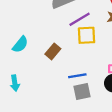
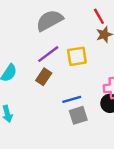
purple line: (80, 19) -> (48, 54), moved

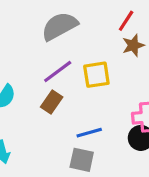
red line: (99, 16) -> (126, 21), turned 63
gray square: (78, 115) -> (82, 160), moved, turned 30

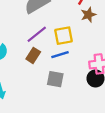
blue line: (89, 133) -> (60, 55), moved
gray square: (82, 160) -> (55, 79), moved

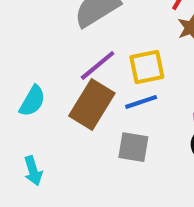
brown rectangle: (33, 55) -> (92, 105), size x1.6

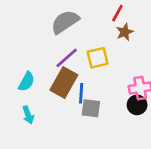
blue line: (141, 102) -> (81, 93), moved, turned -66
cyan arrow: (33, 171) -> (28, 115), moved

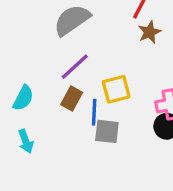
yellow square: (98, 58) -> (116, 89), moved
brown rectangle: (64, 82) -> (72, 99), size x0.6

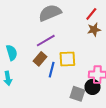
cyan semicircle: (23, 98) -> (12, 53), turned -56
gray square: (107, 131) -> (77, 94), moved

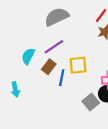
cyan semicircle: (12, 53) -> (28, 56), moved, turned -133
gray square: (77, 94) -> (91, 102), turned 35

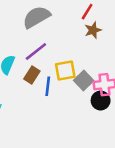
gray square: (91, 102) -> (84, 81), moved

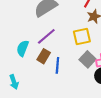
yellow square: (65, 70) -> (82, 37), moved

